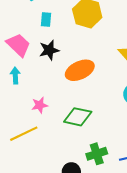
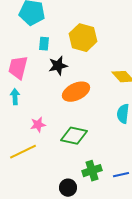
pink trapezoid: (18, 45) -> (18, 68), turned -120
black star: (49, 50) -> (58, 66), moved

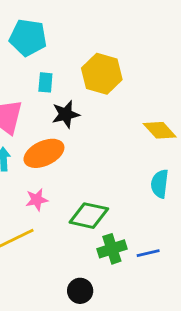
orange ellipse: (76, 92) -> (44, 153), moved
green cross: (92, 171) -> (112, 249), moved
blue line: (121, 175) -> (148, 253), moved

